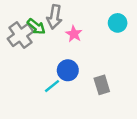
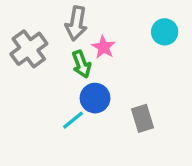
green arrow: (36, 27) -> (81, 64), moved, turned 30

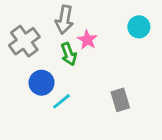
blue circle: (95, 98) -> (42, 83), moved

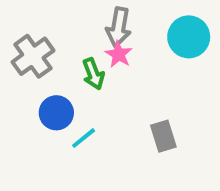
gray arrow: (64, 20) -> (119, 27), moved
cyan circle: (139, 27) -> (189, 37), size x1.4

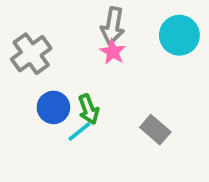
green arrow: (93, 74) -> (89, 109), moved
gray rectangle: (163, 136) -> (155, 130), turned -32

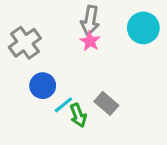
green arrow: (89, 109) -> (78, 115), moved
gray rectangle: (155, 130) -> (106, 103), moved

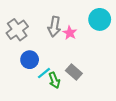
gray arrow: (90, 21) -> (54, 27), moved
pink star: (90, 41) -> (70, 33), moved

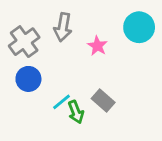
gray arrow: (54, 27) -> (63, 27), moved
blue circle: (30, 60) -> (28, 79), moved

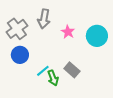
cyan circle: (139, 27) -> (97, 36), moved

